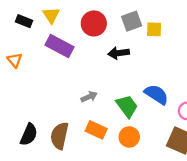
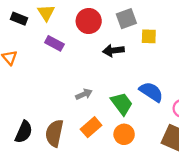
yellow square: (154, 29) -> (149, 36), moved
purple rectangle: (60, 46) -> (54, 43), size x0.7
orange rectangle: (96, 130) -> (91, 127), turned -66

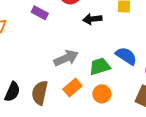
gray arrow: (84, 94) -> (66, 58), size x1.6
green trapezoid: (122, 104) -> (100, 66), turned -70

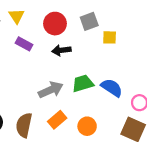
black arrow: (92, 19) -> (61, 50), moved
green trapezoid: (100, 66) -> (83, 83), moved

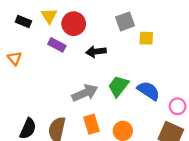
red circle: (55, 24) -> (74, 24), moved
green trapezoid: (83, 83) -> (118, 86), turned -35
orange rectangle: (57, 120) -> (92, 124), turned -66

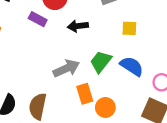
yellow square: (146, 38) -> (129, 28), moved
orange rectangle: (92, 124) -> (85, 94), moved

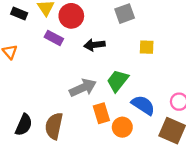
blue semicircle: (132, 66) -> (143, 105), moved

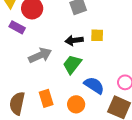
black arrow: (94, 45) -> (74, 40), moved
gray arrow: (83, 88) -> (40, 55), moved
orange rectangle: (101, 113) -> (46, 98), moved

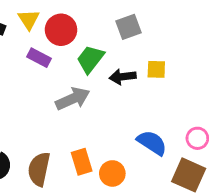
green trapezoid: (72, 64) -> (90, 59), moved
orange circle: (76, 104) -> (112, 173), moved

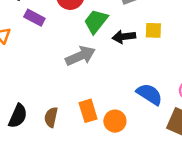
purple rectangle: (39, 58) -> (34, 18), moved
brown semicircle: (39, 169) -> (51, 117), size x0.7

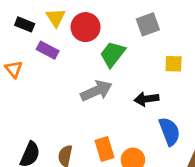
black arrow: (124, 37) -> (146, 99), moved
blue semicircle: (149, 94) -> (170, 131), turned 36

